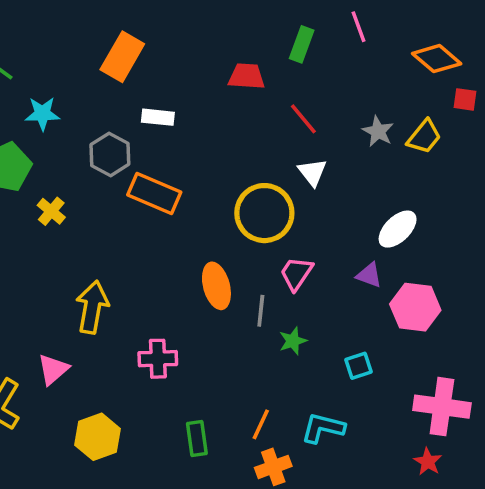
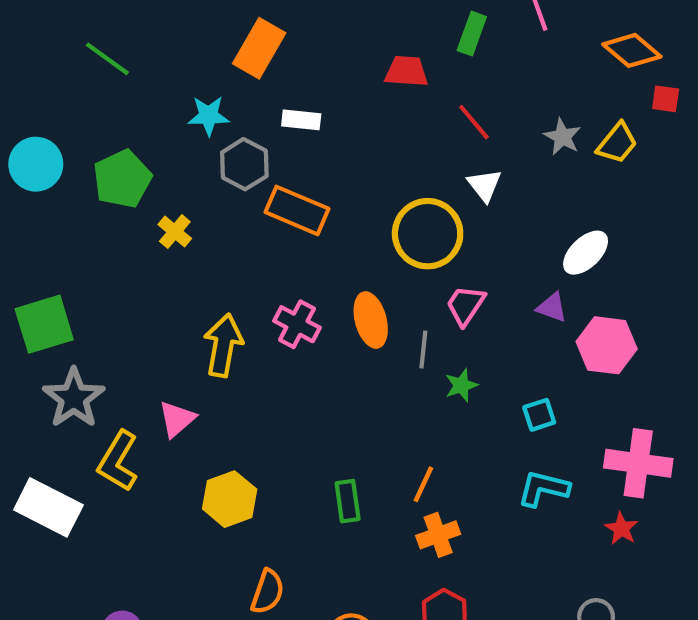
cyan star: (42, 114) -> (209, 116), moved
pink cross: (158, 359) -> (297, 324), moved, turned 30
cyan L-shape: (323, 428) -> (543, 489), moved

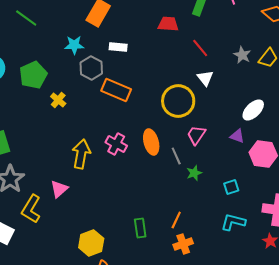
gray line: (423, 349) -> (176, 156), turned -30
yellow hexagon: (230, 499) -> (91, 243), moved

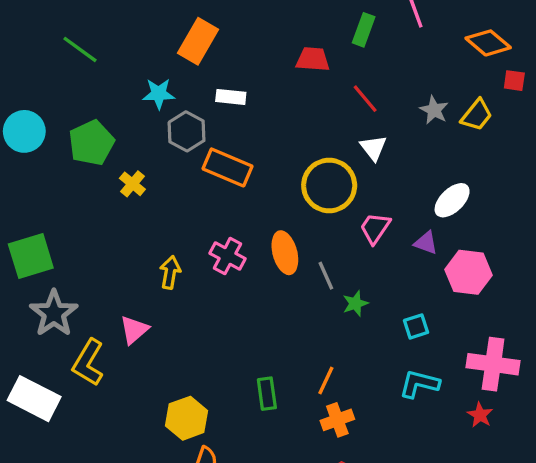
pink trapezoid: (196, 135) -> (375, 228), moved
yellow arrow: (81, 154) -> (170, 272), size x0.7

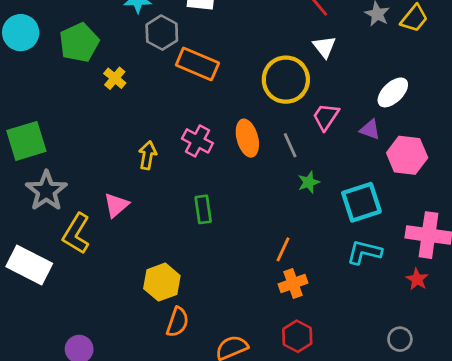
gray line: (326, 276) -> (290, 145), moved
cyan square: (416, 326) -> (361, 202), size x1.8
green rectangle: (267, 394) -> (203, 209), moved

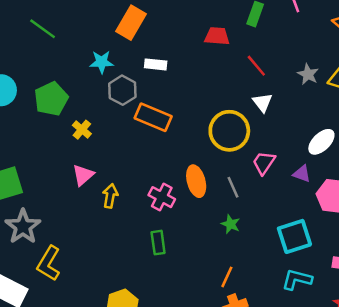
pink cross: (197, 141) -> (162, 197), moved
green star: (309, 182) -> (231, 224), moved, turned -30
pink triangle: (116, 205) -> (83, 175), moved

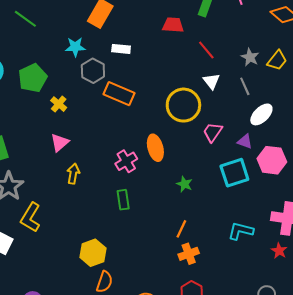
gray line: (233, 187) -> (245, 86), moved
yellow arrow: (110, 196) -> (73, 174), moved
pink cross: (162, 197) -> (126, 161), turned 30
cyan square: (294, 236) -> (234, 173), moved

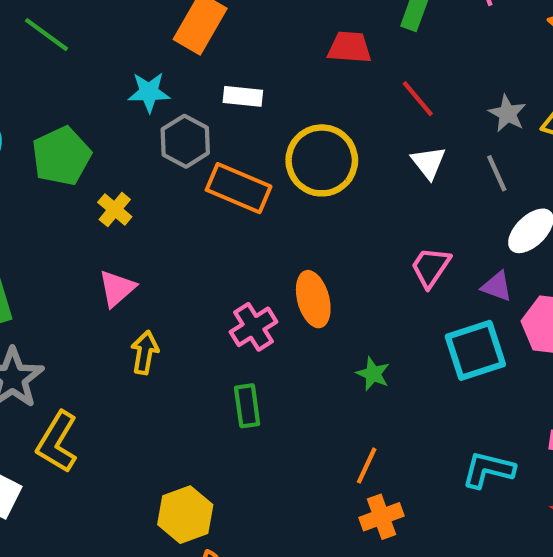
yellow circle: (183, 105) -> (322, 160), moved

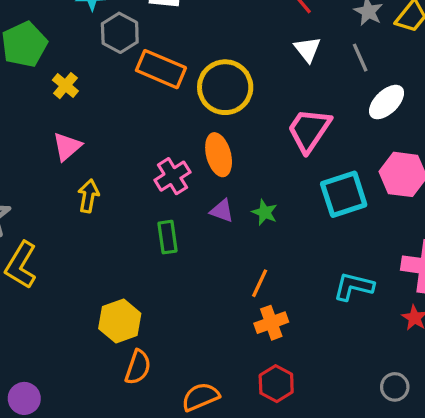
yellow circle: (322, 160) -> (225, 87), moved
pink trapezoid: (431, 267) -> (309, 130), size x1.4
purple triangle: (497, 286) -> (222, 211), moved

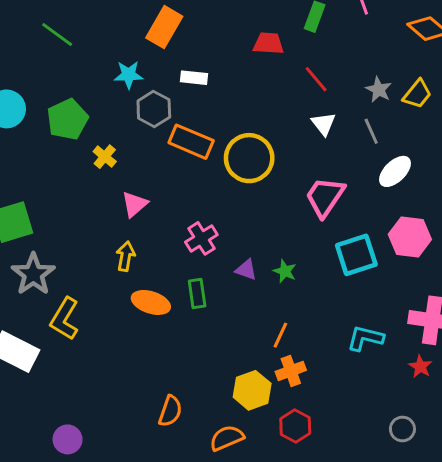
pink triangle: (67, 146) -> (134, 204), moved
orange ellipse: (219, 155) -> (151, 302), moved, turned -57
yellow hexagon: (120, 321) -> (252, 390), moved

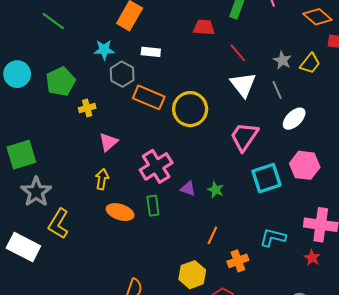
white triangle: (324, 124) -> (243, 85), size x1.5
yellow cross: (105, 157) -> (87, 108), turned 35
pink cross: (201, 238) -> (156, 166), size x1.4
orange cross: (291, 371) -> (238, 261), moved

